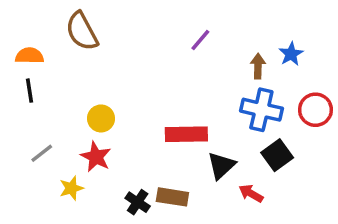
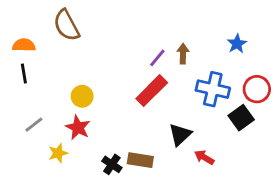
purple line: (200, 40) -> (157, 58), moved
brown arrow: (258, 66) -> (183, 54), moved
red rectangle: (186, 134) -> (152, 91), moved, turned -44
black square: (277, 155) -> (241, 118), moved

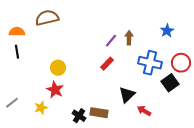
brown semicircle: (66, 25) -> (47, 18), turned 105
red rectangle: (152, 91) -> (107, 64), size x0.6
gray line: (34, 125) -> (12, 103), moved

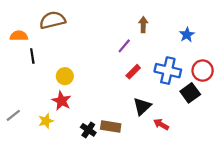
brown arrow: (129, 38) -> (143, 25), moved
black line: (17, 52) -> (32, 56), moved
red rectangle: (107, 64) -> (133, 72), moved

